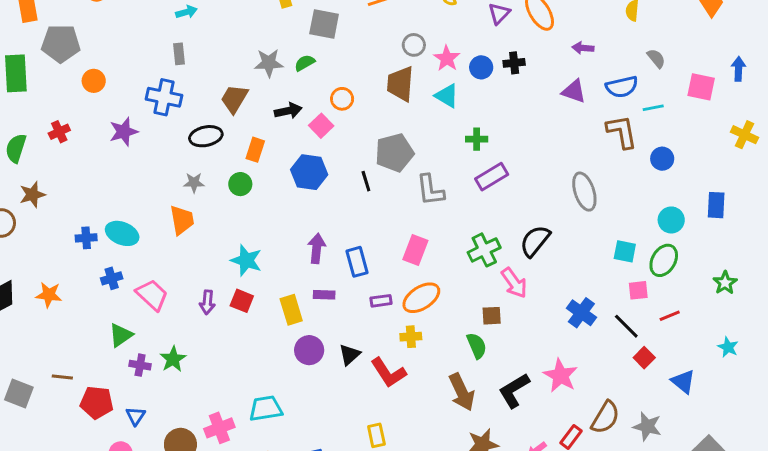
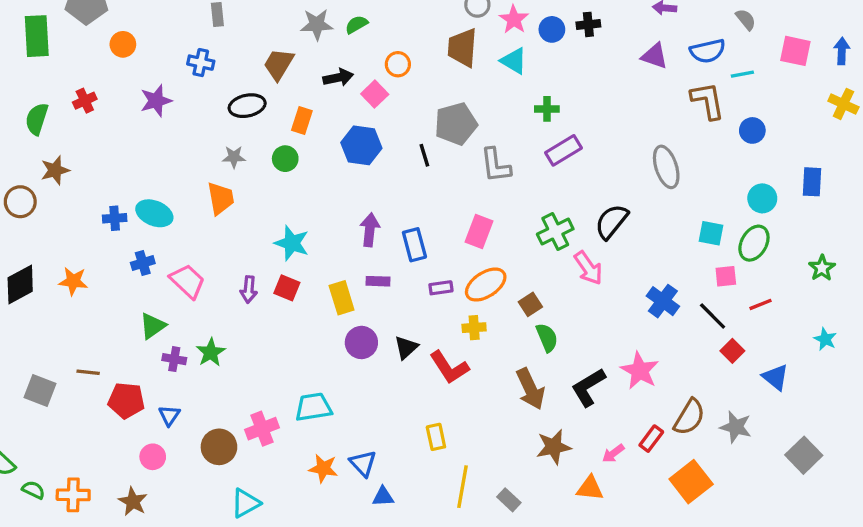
blue arrow: (739, 69) -> (842, 51), moved
blue cross: (164, 97) -> (201, 63), size x0.7
brown square: (492, 316) -> (530, 304), moved, turned -30

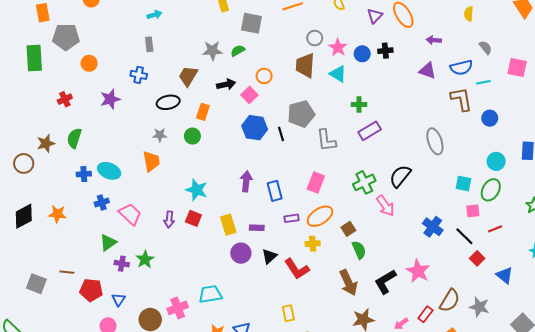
green semicircle: (37, 119) -> (74, 138), moved
blue hexagon: (361, 145) -> (255, 128), moved
purple rectangle: (378, 281) -> (257, 228), moved

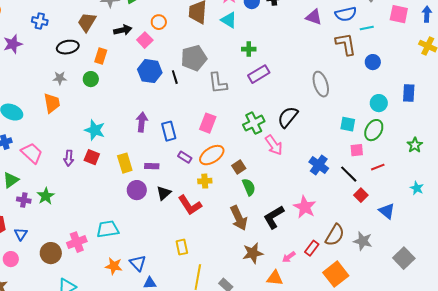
purple rectangle: (292, 218) -> (185, 157), turned 40

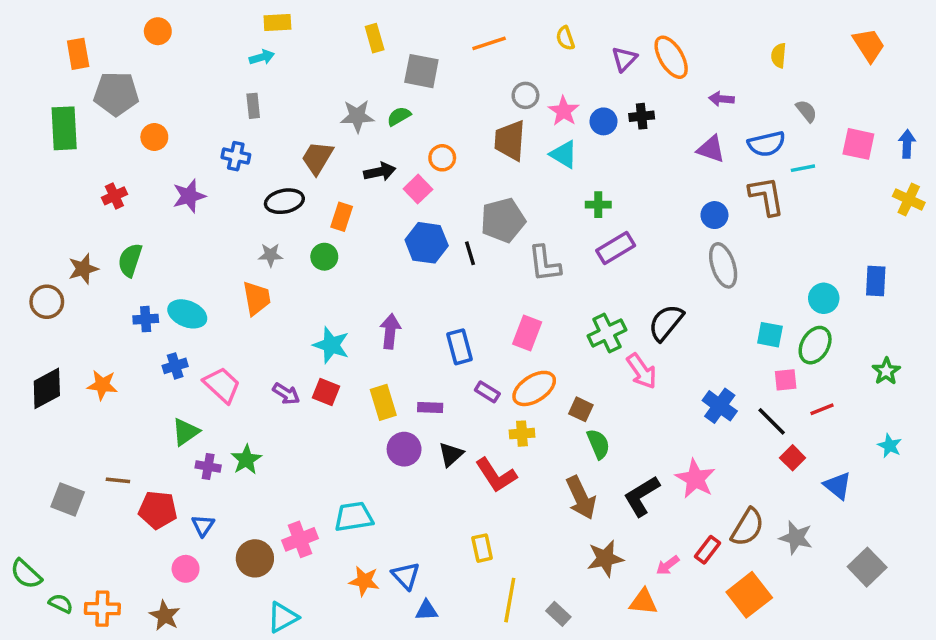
blue circle: (373, 62) -> (714, 215), moved
purple arrow: (142, 122) -> (390, 331), moved
purple arrow: (69, 158) -> (286, 394), turned -63
brown square: (239, 167) -> (581, 409), turned -32

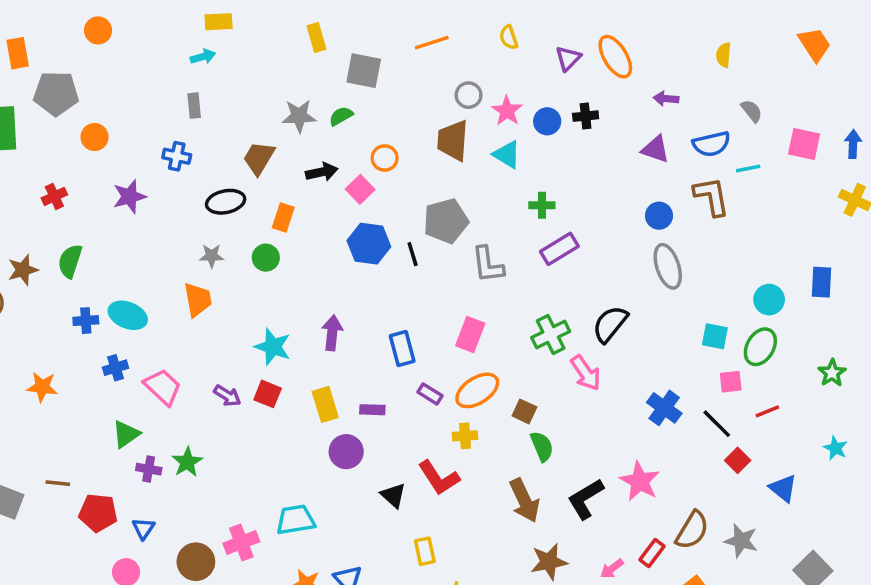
black triangle: (451, 454) -> (393, 495), moved, turned -36

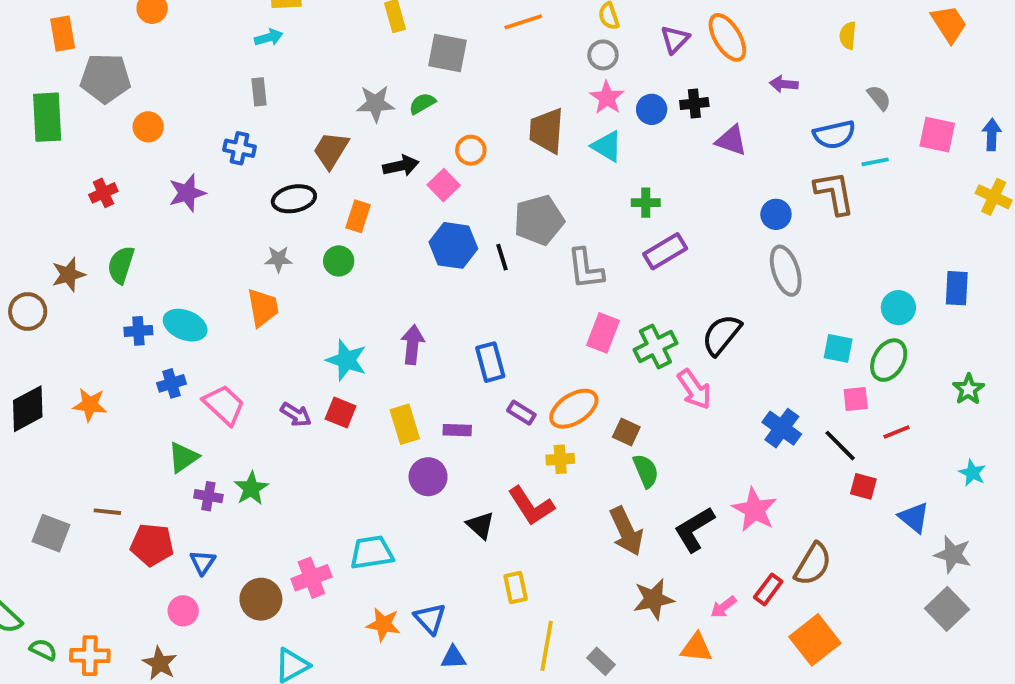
gray circle: (469, 95) -> (603, 55), moved
purple triangle: (656, 149) -> (731, 140), moved
pink rectangle: (470, 335) -> (603, 333), moved
red square: (738, 460) -> (863, 486), turned -30
gray star: (741, 541) -> (953, 554), moved

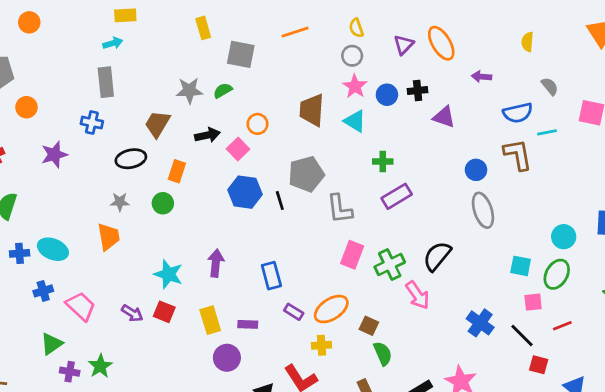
gray rectangle: (259, 92) -> (106, 82), size x1.5

